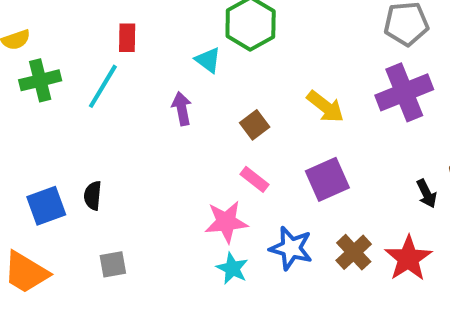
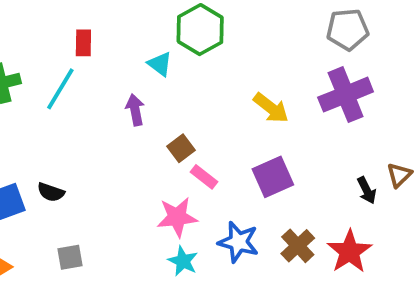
brown square: (255, 125) -> (181, 148), moved
black semicircle: (93, 196) -> (51, 192), turned -76

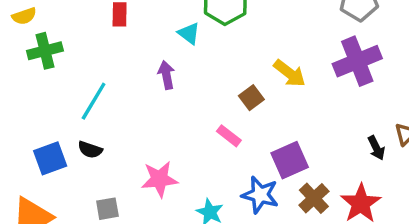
cyan line: (60, 89) -> (94, 101), moved
brown square: (181, 148) -> (251, 98), moved
purple square: (273, 177) -> (290, 160), moved
pink star: (177, 217) -> (159, 179), moved

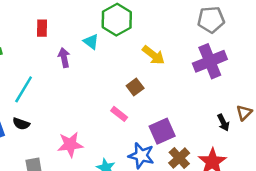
yellow arrow: (290, 73) -> (153, 55), moved
purple arrow: (166, 75) -> (64, 58), moved

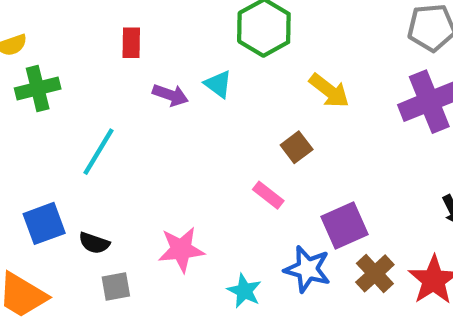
cyan triangle: (91, 42) -> (218, 84), moved
purple arrow: (64, 58) -> (170, 95), turned 120
black semicircle: (21, 124) -> (94, 243), moved

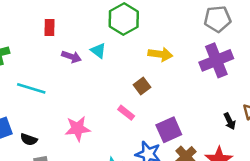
yellow arrow: (329, 91) -> (160, 54), turned -30
cyan line: (99, 152) -> (31, 88), turned 76
pink star: (181, 250) -> (78, 129), moved

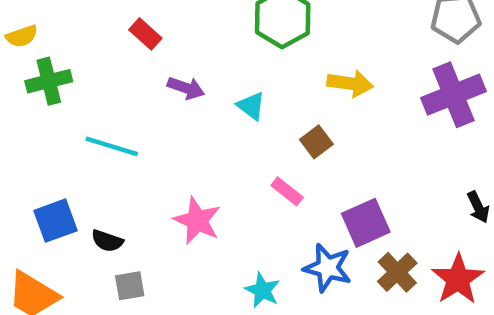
red rectangle: (50, 27) -> (145, 34), turned -49
cyan triangle: (98, 51) -> (251, 106), moved
pink star: (78, 129) -> (197, 221), turned 30

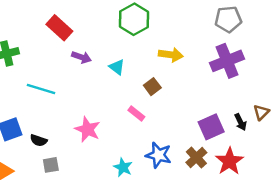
red rectangle: (145, 34) -> (59, 28), size x1.5
purple square: (366, 223) -> (211, 127), moved

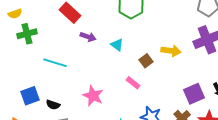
yellow arrow: (171, 55) -> (171, 51), moved

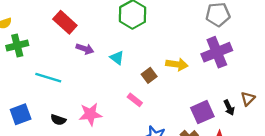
pink star: (93, 96) -> (90, 114), turned -30
black semicircle: (53, 105) -> (58, 120), moved

